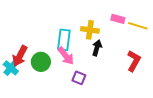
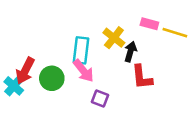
yellow cross: (90, 30) -> (114, 38), turned 30
black arrow: (97, 48) -> (130, 52), moved
red L-shape: (134, 61) -> (142, 77), moved, turned 145

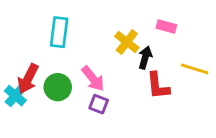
yellow line: (175, 33) -> (195, 69), moved
cyan rectangle: (81, 50) -> (59, 32), moved
purple square: (100, 99) -> (99, 104), moved

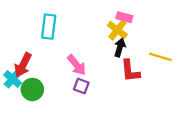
pink rectangle: (166, 26) -> (124, 17), moved
yellow cross: (127, 42) -> (117, 30), moved
green circle: (58, 87) -> (32, 89), moved

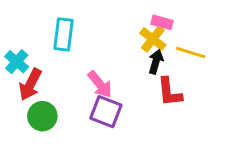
yellow line: (160, 57) -> (191, 53), moved
cyan cross: (13, 79) -> (17, 62), moved
purple square: (81, 86) -> (106, 112), size x1.5

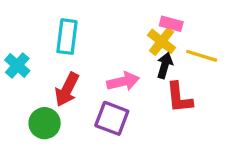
red arrow: (30, 84) -> (67, 89), moved
pink arrow: (100, 84) -> (123, 81), moved, turned -64

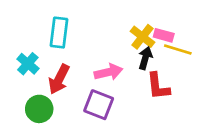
pink rectangle: (171, 24) -> (164, 35), moved
cyan cross: (17, 65) -> (28, 64), moved

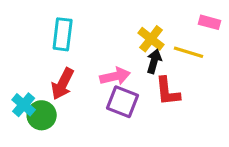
pink rectangle: (164, 35) -> (209, 22), moved
cyan cross: (28, 64) -> (24, 105), moved
purple square: (99, 105) -> (123, 102), moved

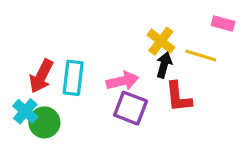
cyan rectangle: (63, 34) -> (73, 78), moved
red arrow: (63, 84) -> (41, 76), moved

